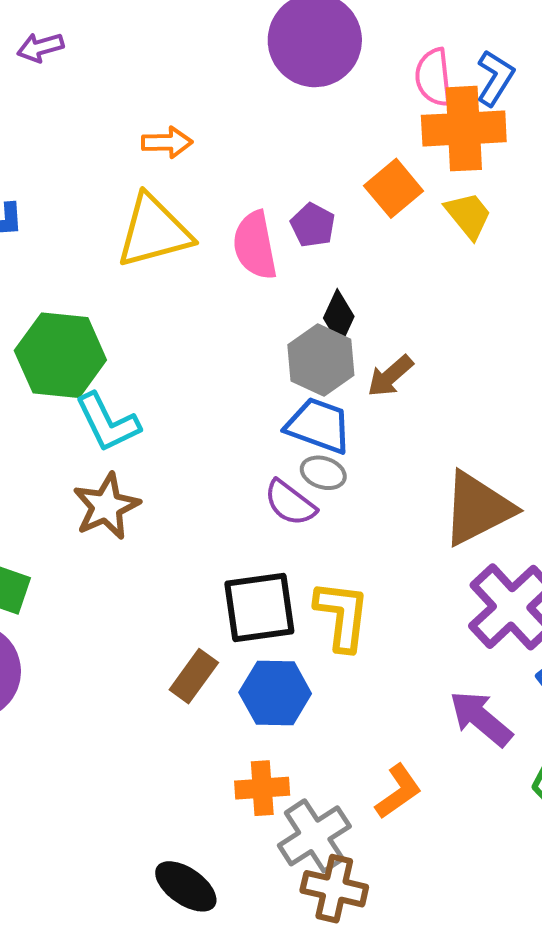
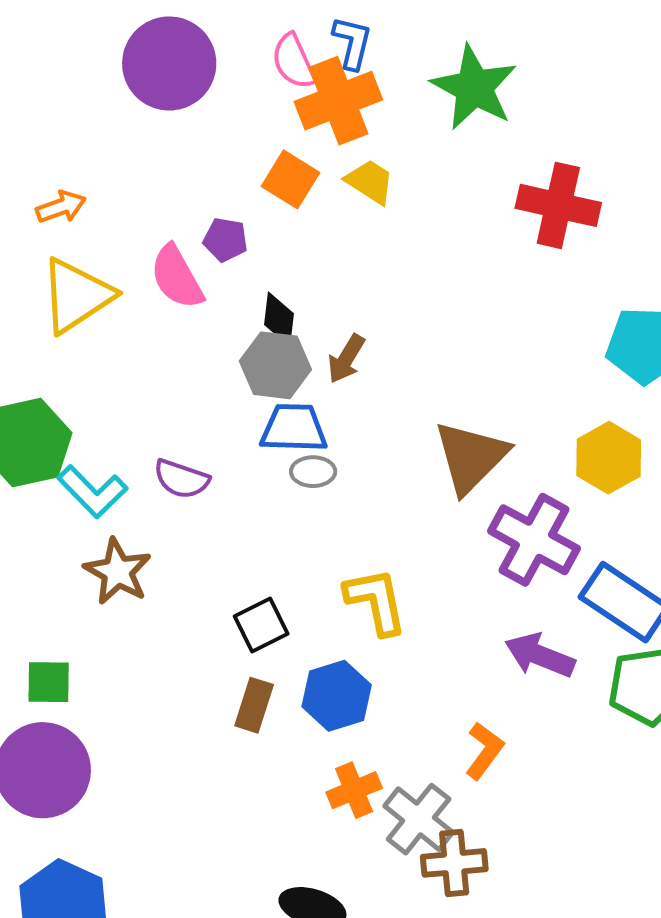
purple semicircle: (290, 503) -> (182, 479), moved
black square: (259, 607) -> (261, 625), moved, size x0.7

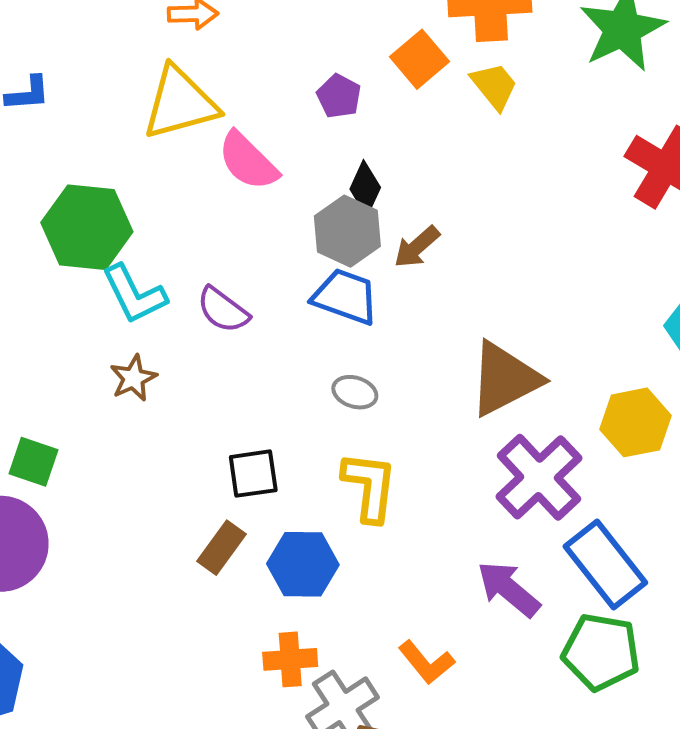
pink semicircle: (177, 277) -> (248, 161), moved, turned -34
gray ellipse: (313, 472) -> (355, 392), moved
brown star: (118, 571) -> (133, 378), size x0.7
orange L-shape: (484, 751) -> (426, 662), turned 86

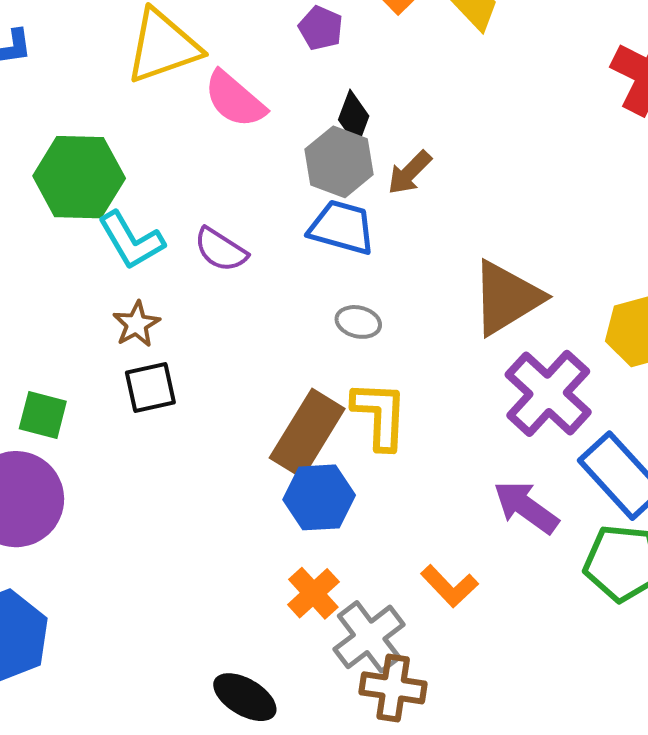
black square: (253, 474) -> (150, 388), moved
brown rectangle: (221, 548) -> (307, 433), moved, size x1.6
orange cross: (290, 659) -> (313, 593), turned -34

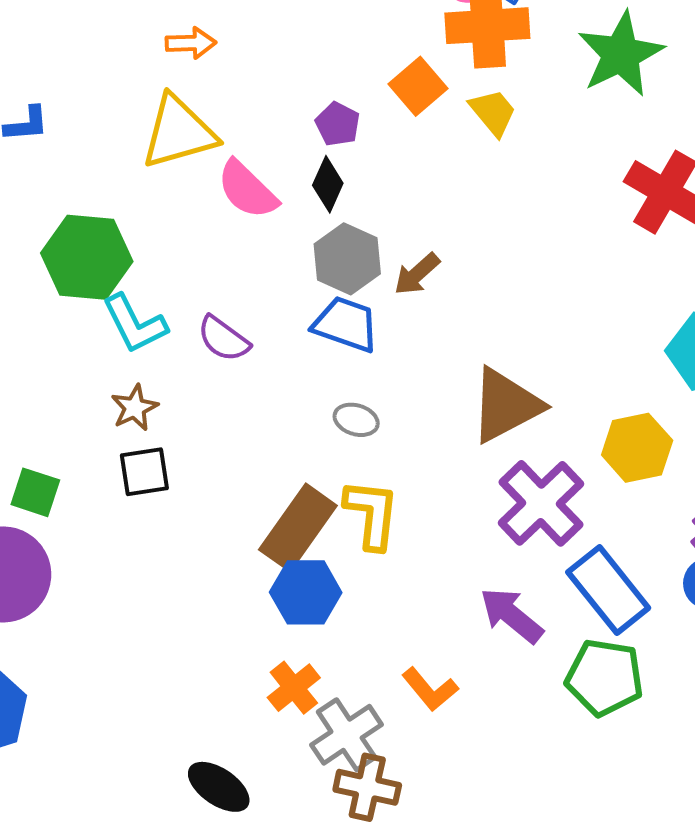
black diamond: (354, 118) -> (328, 184), moved

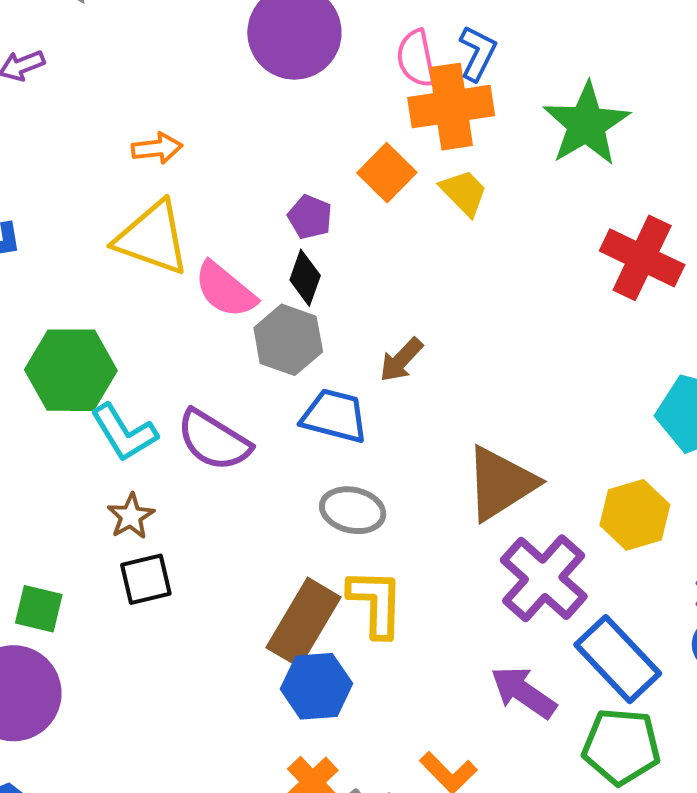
yellow triangle: (179, 132) -> (152, 238), turned 40
gray hexagon: (347, 259) -> (288, 340), moved
purple semicircle: (223, 339) -> (214, 440), size x1.4
gray ellipse: (356, 420) -> (353, 510), size x1.4

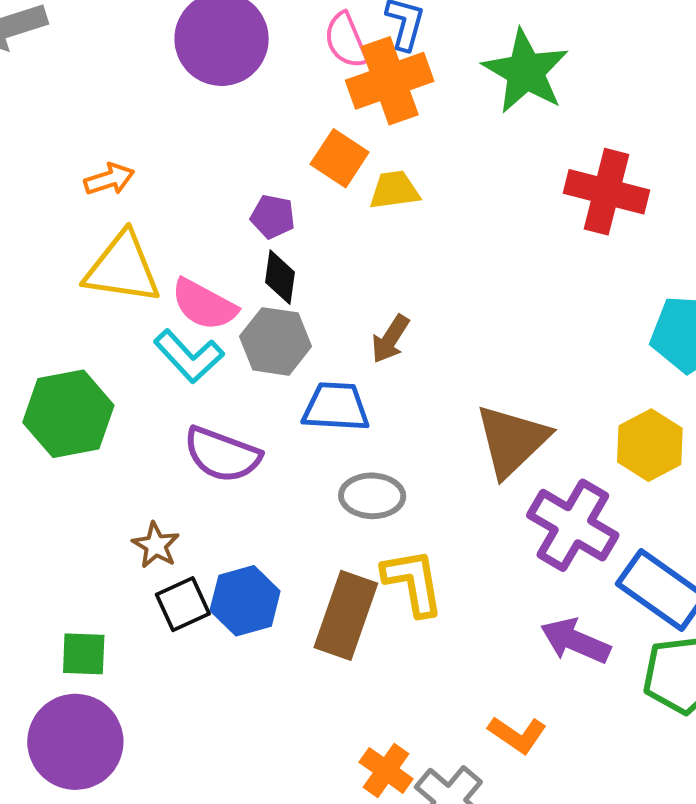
yellow trapezoid: (464, 193) -> (394, 190), moved, turned -42
cyan L-shape: (124, 433) -> (189, 356), moved
blue hexagon: (316, 686) -> (245, 601), moved

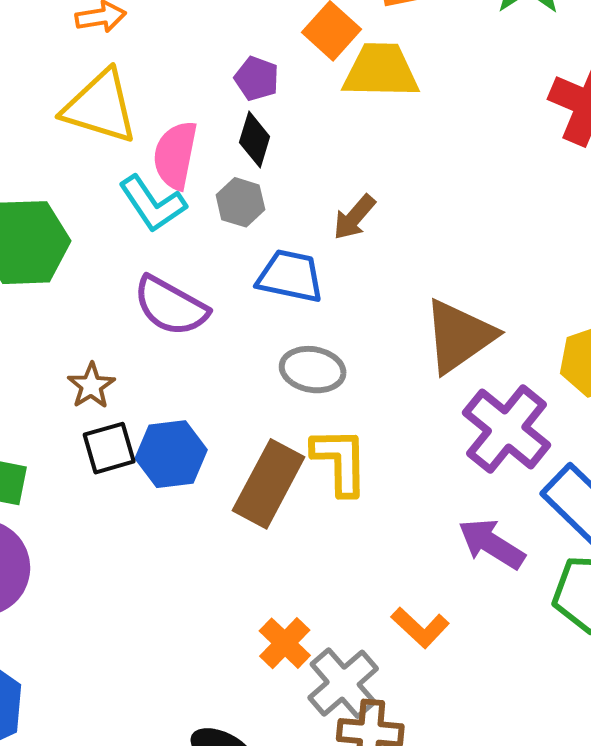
yellow trapezoid: (394, 190) -> (381, 71), size x1.5
pink semicircle: (204, 305) -> (175, 155), turned 64
gray hexagon: (276, 341) -> (240, 202), size x0.7

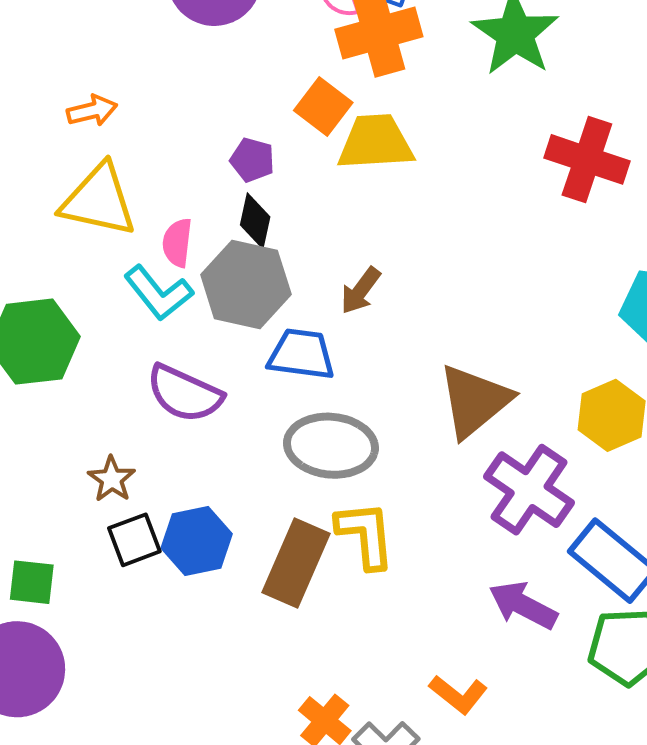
pink semicircle: (175, 155) -> (177, 243), size x0.7
gray hexagon: (240, 202) -> (246, 285), size x1.8
gray ellipse: (313, 370) -> (331, 446), size x1.4

